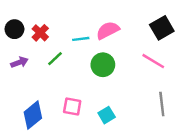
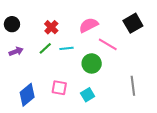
red cross: (40, 33) -> (51, 27), moved
cyan line: (81, 39) -> (66, 48), moved
pink line: (153, 61) -> (108, 44), moved
green circle: (103, 65) -> (92, 63), moved

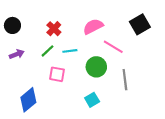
gray line: (133, 86) -> (125, 80), moved
pink square: (59, 88) -> (57, 74), moved

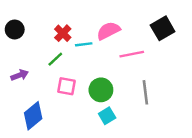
pink line: (113, 47) -> (132, 54), turned -42
cyan line: (70, 51) -> (84, 44), moved
purple arrow: (17, 54) -> (20, 75), moved
green circle: (96, 67) -> (101, 90), moved

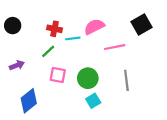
red cross: (63, 33) -> (55, 29), turned -32

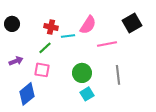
pink semicircle: (94, 27) -> (88, 25), turned 150
pink square: (58, 75) -> (42, 70), moved

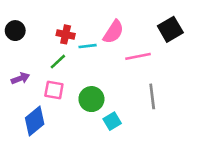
green circle: (82, 73) -> (91, 99), moved

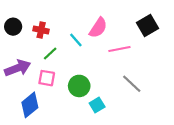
red cross: (66, 34) -> (41, 30), moved
cyan line: (88, 46) -> (76, 40), turned 56
purple arrow: (20, 78) -> (18, 68), size x1.6
gray line: (152, 96) -> (132, 84), turned -40

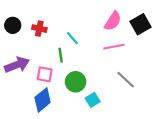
pink semicircle: (98, 28) -> (113, 21), moved
green line: (50, 53) -> (61, 55), moved, turned -56
blue diamond: (30, 105) -> (43, 100), moved

